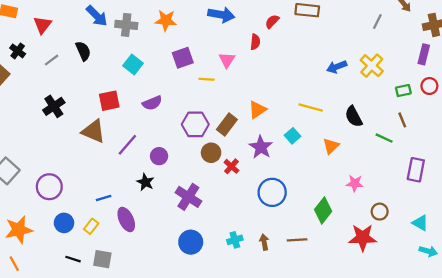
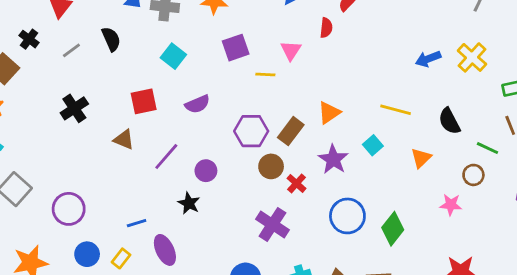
brown triangle: (93, 131) -> (124, 140), size x0.7
purple cross: (188, 197) -> (272, 224), moved
green diamond: (323, 210) -> (393, 229), moved
brown circle: (380, 212) -> (473, 175), moved

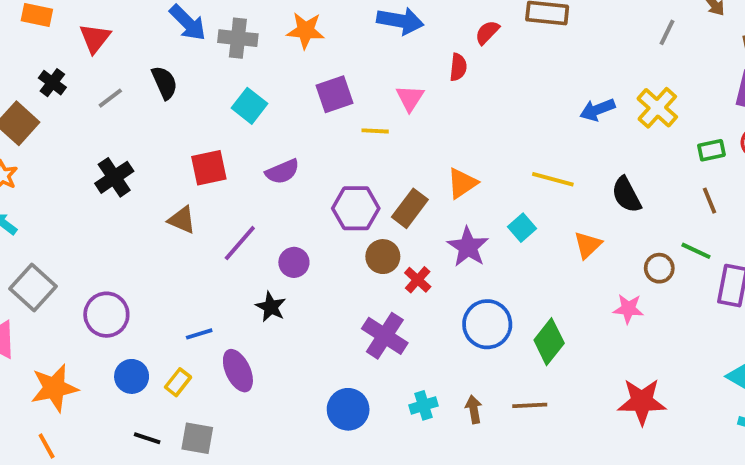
green line: (488, 148) -> (696, 251), moved

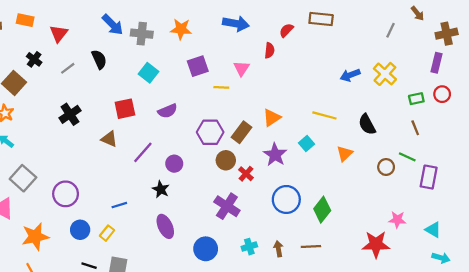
pink star: (628, 309) -> (397, 220), moved
purple ellipse: (238, 371) -> (165, 226), moved

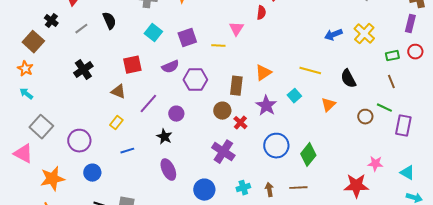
purple square: (198, 66) -> (187, 38), moved
purple hexagon: (210, 132) -> (195, 80), moved
brown rectangle: (241, 132) -> (236, 86), turned -30
yellow rectangle: (107, 233) -> (116, 123), moved

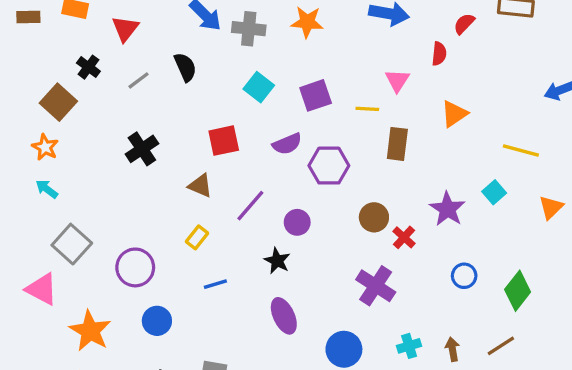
orange triangle: (263, 73) -> (454, 114), moved
brown rectangle: (236, 86) -> (397, 144), moved
blue circle: (276, 146) -> (464, 276), size x0.6
orange star: (52, 179) -> (90, 331), turned -30
brown line: (298, 188) -> (501, 346), turned -30

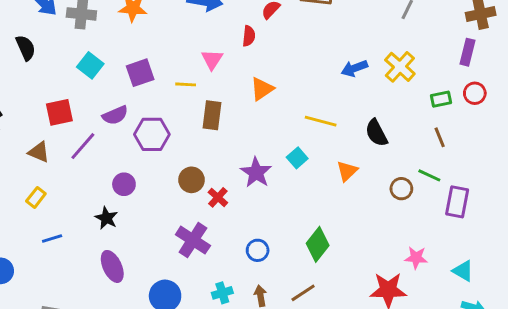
purple line: (250, 206) -> (83, 146), moved
blue circle: (464, 276) -> (258, 250), moved

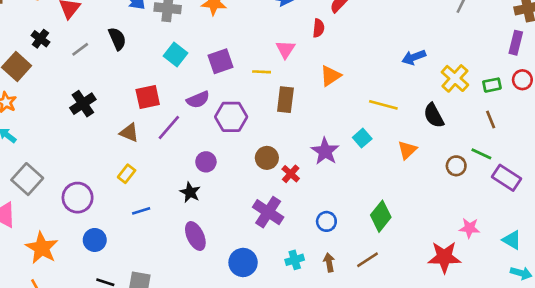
yellow cross: (400, 67) -> (455, 78), moved
purple rectangle: (457, 202) -> (507, 178), turned -68

